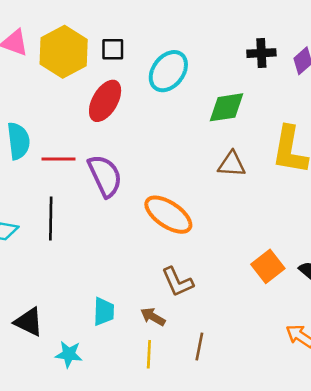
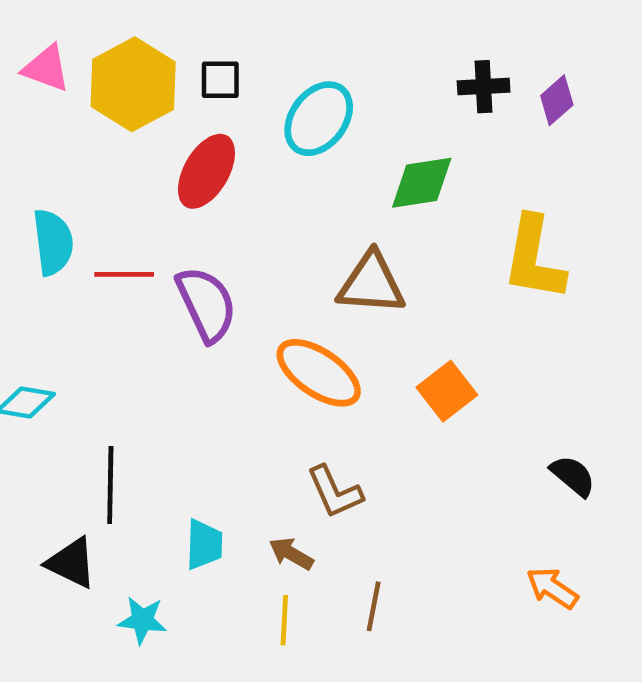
brown triangle: (232, 164) -> (371, 283), moved, size x1.4
black line: (51, 218) -> (110, 485), moved
orange square: (268, 266) -> (447, 391), moved

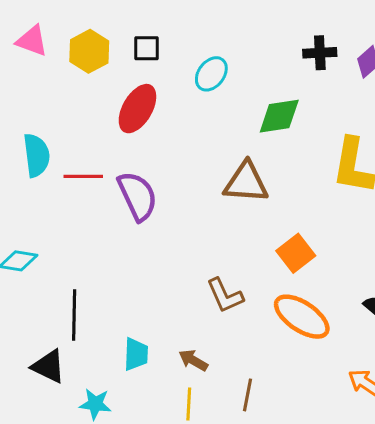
yellow hexagon: (133, 84) -> (89, 51), size x0.7
cyan ellipse: (319, 119) -> (211, 74), size x0.7
orange ellipse: (319, 373) -> (302, 317), moved
brown L-shape: (335, 492) -> (225, 295), moved

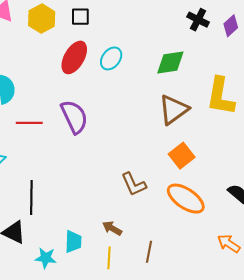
black cross: (320, 53) -> (198, 20), turned 30
cyan ellipse: (211, 74) -> (111, 58), moved
red line: (83, 176) -> (29, 123), moved
brown triangle: (246, 182) -> (173, 110), moved, turned -40
cyan trapezoid: (136, 354) -> (73, 242), moved

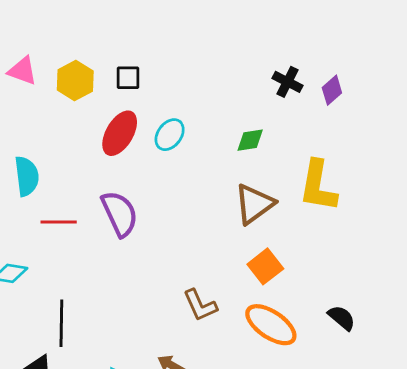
green diamond: (170, 63) -> (250, 140), size x0.7

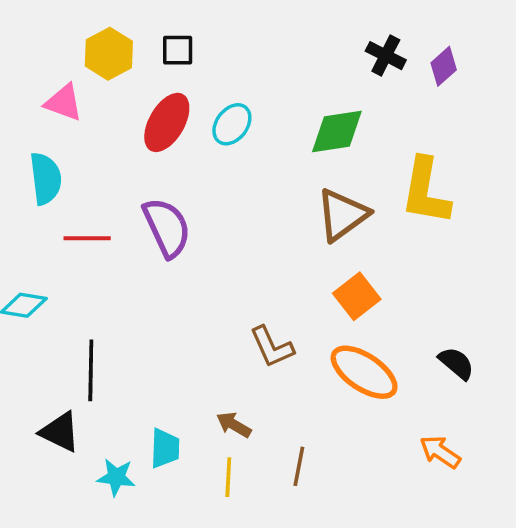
pink triangle: (23, 71) -> (64, 103), moved
green diamond: (250, 140) -> (337, 132), size x1.5

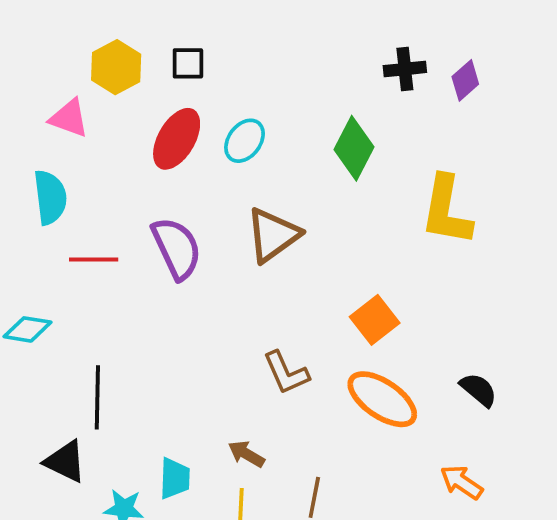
black cross: (386, 56) -> (405, 69), turned -33
green diamond: (337, 132) -> (354, 148), turned -54
brown triangle: (342, 215) -> (273, 235), moved

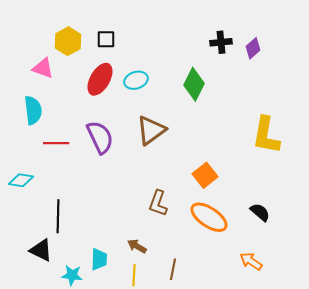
cyan ellipse: (245, 141) -> (136, 80), turned 35
yellow L-shape: (446, 211) -> (266, 135), moved
brown L-shape: (286, 373) -> (158, 203), turned 44

